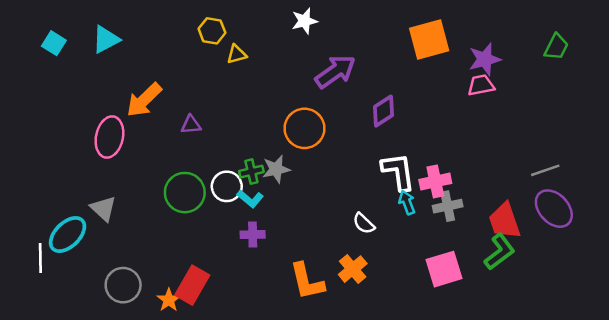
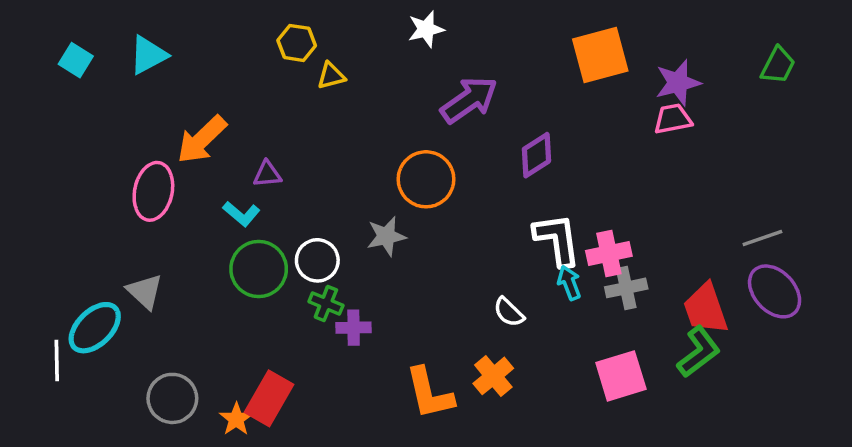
green cross: (251, 172) -> (326, 304), moved, turned 35
cyan L-shape: (250, 199) -> (241, 214), moved

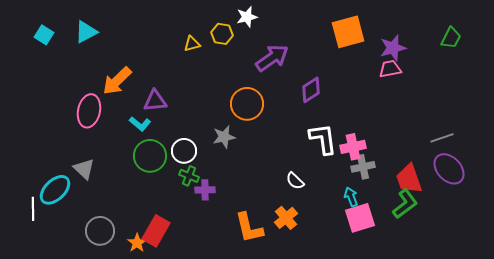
yellow hexagon: (297, 43) -> (222, 34), moved
purple triangle: (267, 174) -> (155, 101), size x1.4
cyan arrow: (569, 283) -> (351, 197), moved

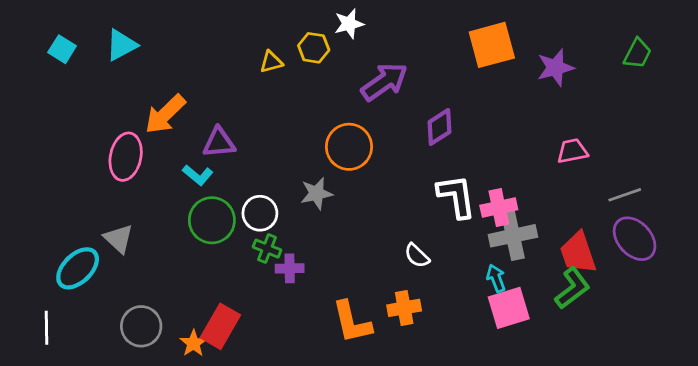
pink trapezoid: (390, 69) -> (572, 151), moved
gray cross: (363, 167) -> (513, 236), size x1.4
white line: (33, 209) -> (46, 328), moved
orange cross: (286, 218) -> (404, 308), turned 30

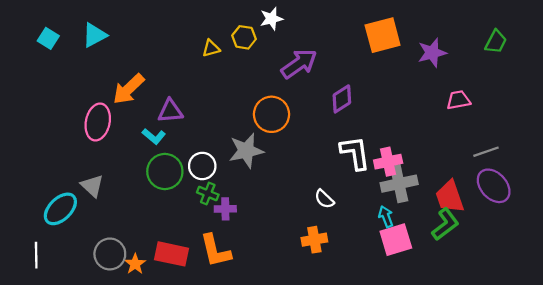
pink trapezoid: (572, 151) -> (458, 100), moved
gray star: (316, 193) -> (246, 151), size x1.4
orange L-shape: (352, 322) -> (215, 251), moved
red rectangle: (220, 326) -> (171, 254), turned 72
orange star: (193, 343) -> (135, 264), moved

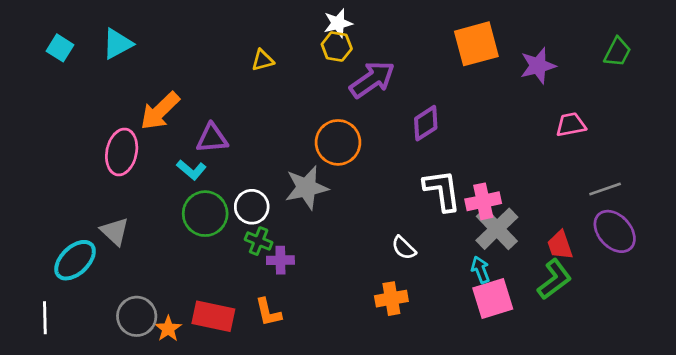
yellow hexagon: (244, 37) -> (337, 47), moved
gray cross: (399, 184) -> (497, 229), turned -32
red trapezoid: (450, 197) -> (560, 245), size x0.7
orange L-shape: (215, 251) -> (268, 312), size x0.7

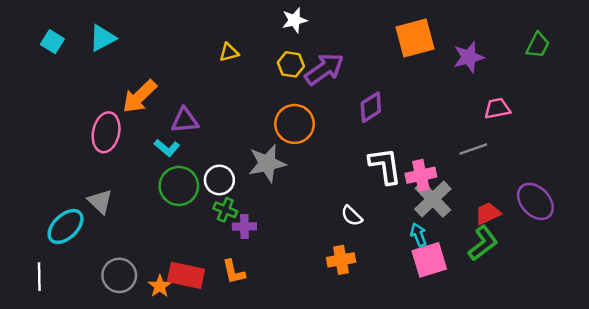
yellow hexagon: (337, 47) -> (291, 64), moved
gray line: (605, 189) -> (473, 149), moved
red trapezoid: (560, 245) -> (488, 213), turned 84
orange star: (168, 329) -> (160, 286), moved

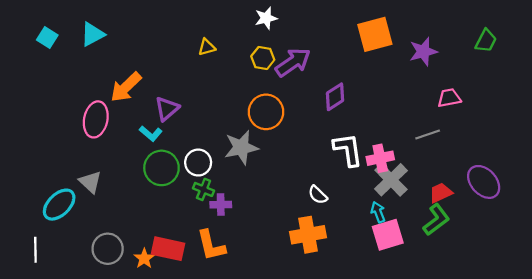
purple triangle: (185, 120) -> (167, 109), turned -36
orange cross: (341, 260) -> (308, 235), size x1.4
orange L-shape: (234, 272) -> (211, 245), size x1.4

